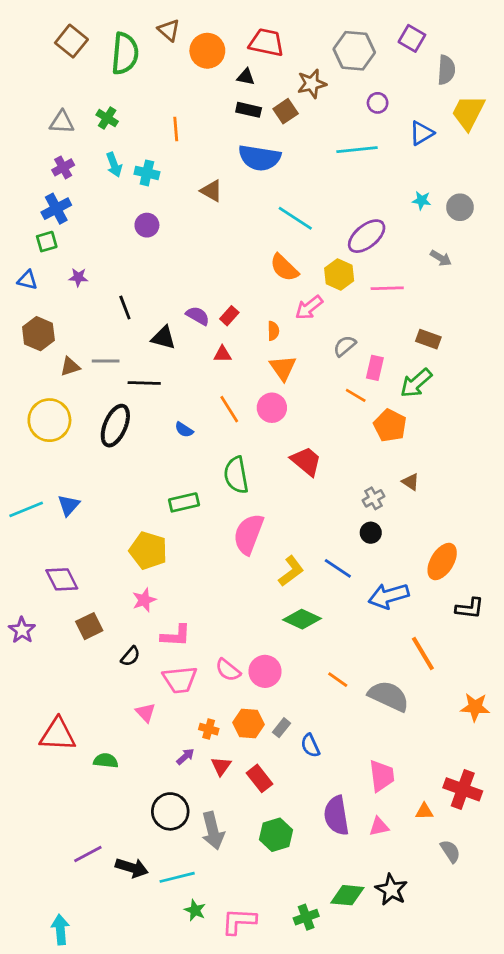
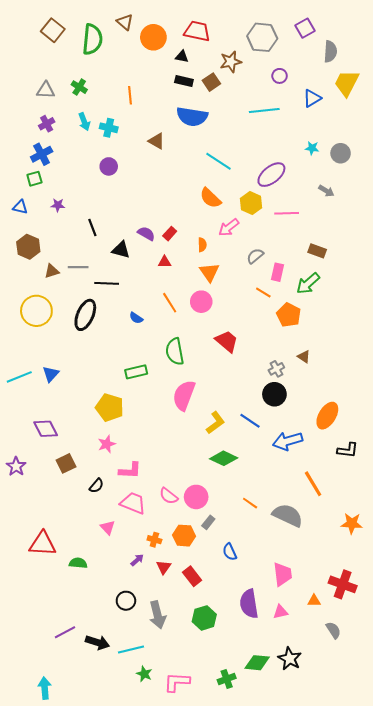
purple square: (412, 38) -> (305, 28), turned 30
black circle: (371, 533) -> (274, 394), size x1.5
pink trapezoid: (180, 680) -> (133, 503), turned -152
gray rectangle: (281, 728) -> (208, 522), moved
black circle: (170, 811) -> (126, 601), size x0.7

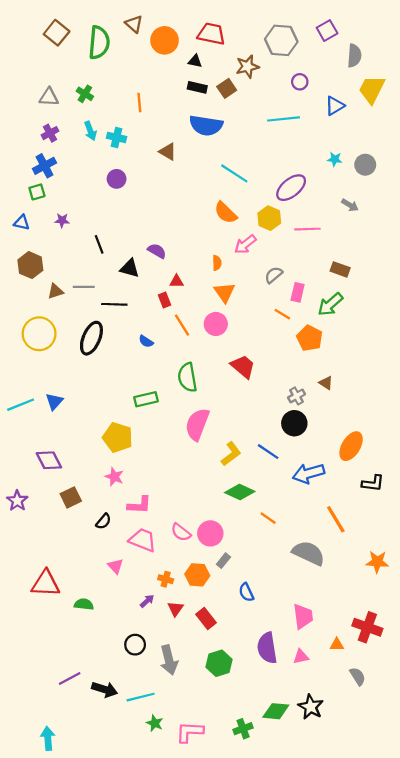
red rectangle: (170, 234) -> (165, 300), moved, turned -64
pink star: (107, 444) -> (114, 477), turned -30
orange line: (250, 503) -> (268, 518), moved

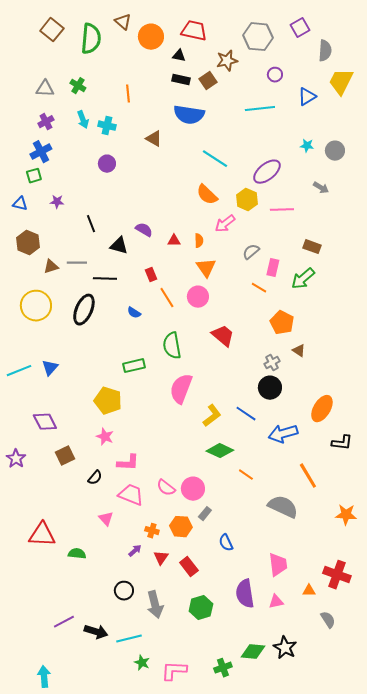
red triangle: (177, 281) -> (174, 241), moved
orange pentagon: (310, 338) -> (282, 323), moved

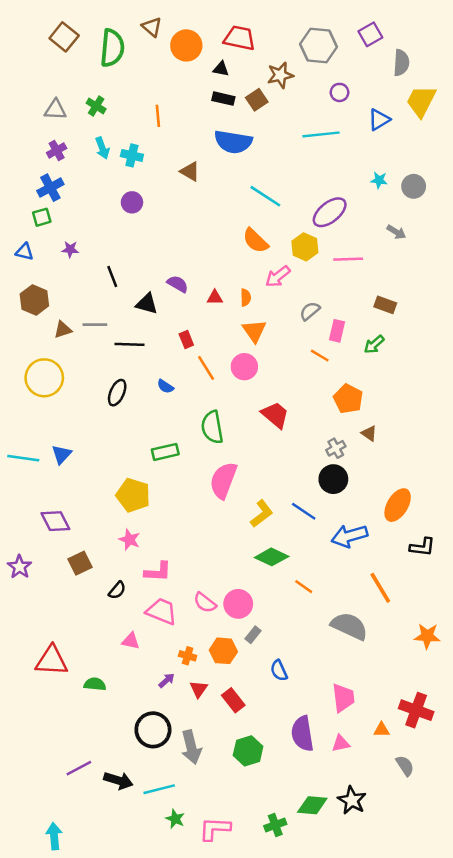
green arrow: (303, 279) -> (374, 344), size x0.7
black ellipse: (84, 310) -> (117, 393), moved, size x0.7
cyan line: (19, 371) -> (23, 458), turned 30
pink triangle: (106, 519) -> (131, 641), turned -35
black circle: (124, 591) -> (153, 730), size x1.5

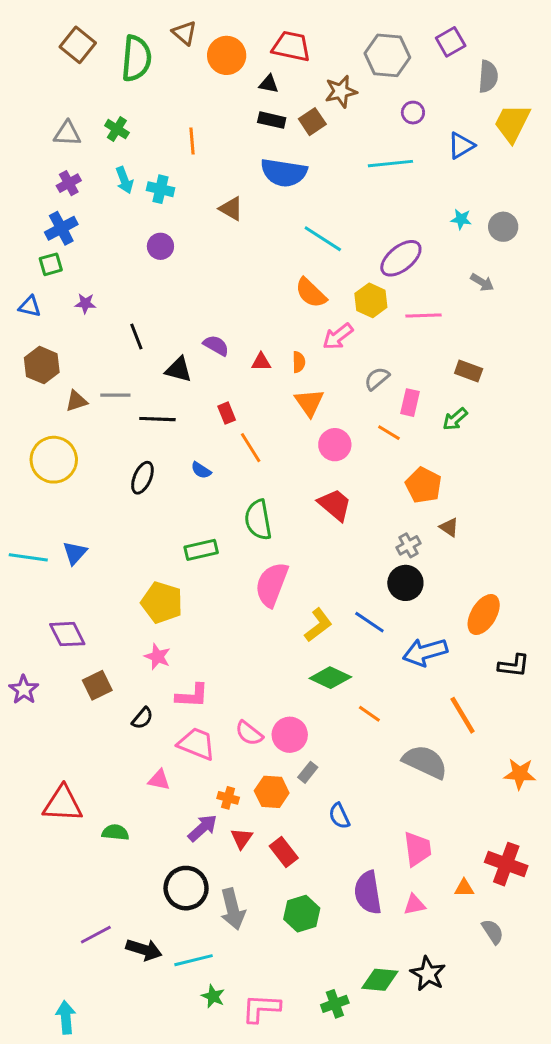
pink circle: (244, 367) -> (335, 445), moved
purple arrow: (167, 680) -> (203, 828), size x1.5

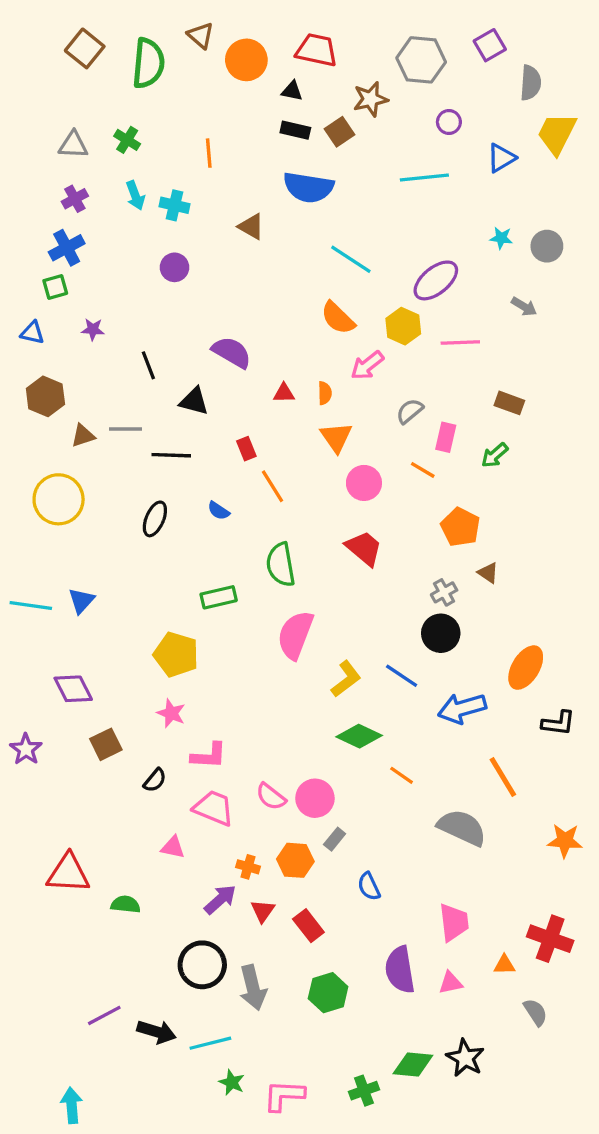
purple semicircle: (216, 345) -> (232, 352), moved, size x1.4

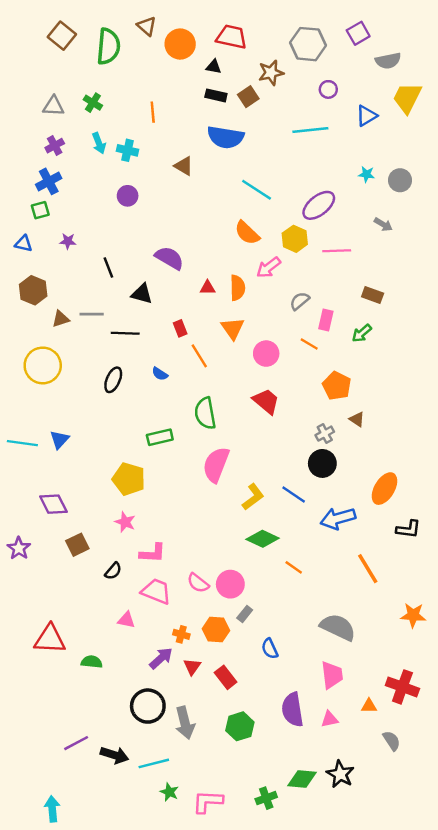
gray semicircle: (531, 83) -> (388, 61), turned 75
orange semicircle: (325, 393) -> (237, 288), size x1.5
orange triangle: (336, 437) -> (233, 328), moved
gray semicircle: (462, 828) -> (338, 627), moved

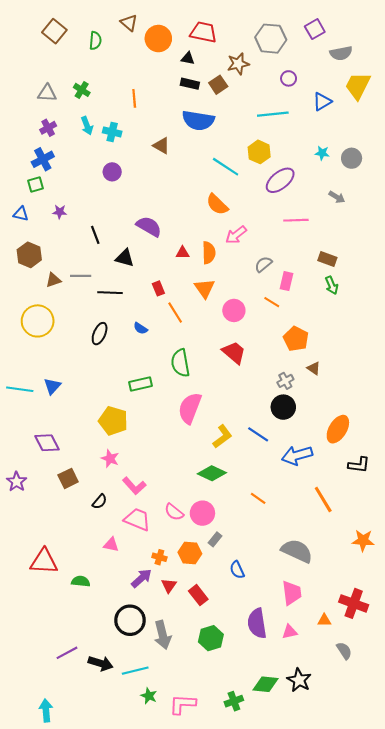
green semicircle: (108, 46) -> (95, 41), size x0.6
yellow hexagon: (295, 239) -> (259, 152), moved
green arrow: (362, 333) -> (332, 285), moved, turned -72
green diamond: (263, 539) -> (212, 473), moved
pink L-shape: (153, 553) -> (134, 486), turned 45

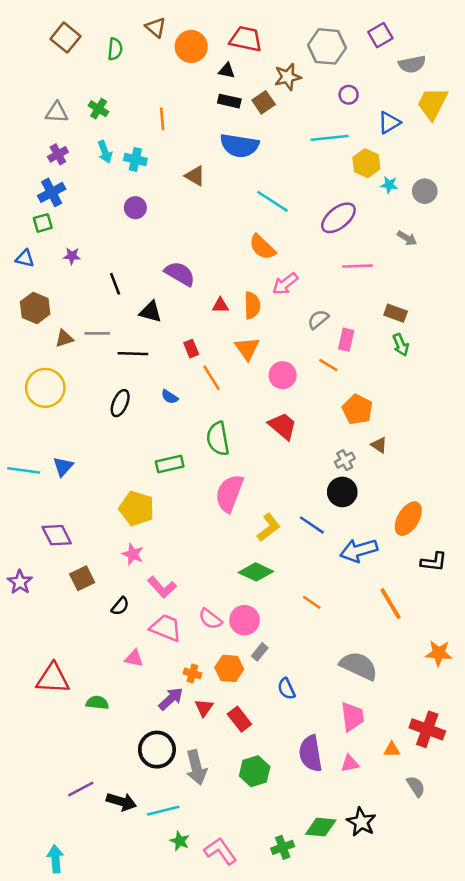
yellow hexagon: (259, 152) -> (366, 163), moved
pink L-shape: (182, 704) -> (220, 851), turned 52

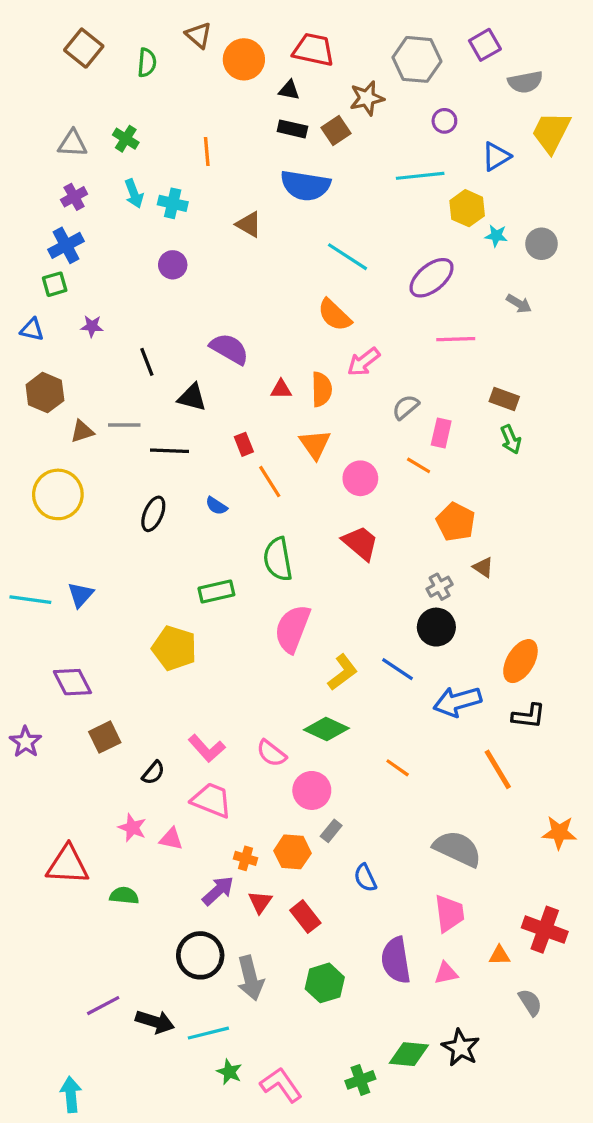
pink star: (133, 554) -> (132, 828), moved
black L-shape: (434, 562) -> (529, 716), moved
pink semicircle: (210, 619) -> (271, 753), moved

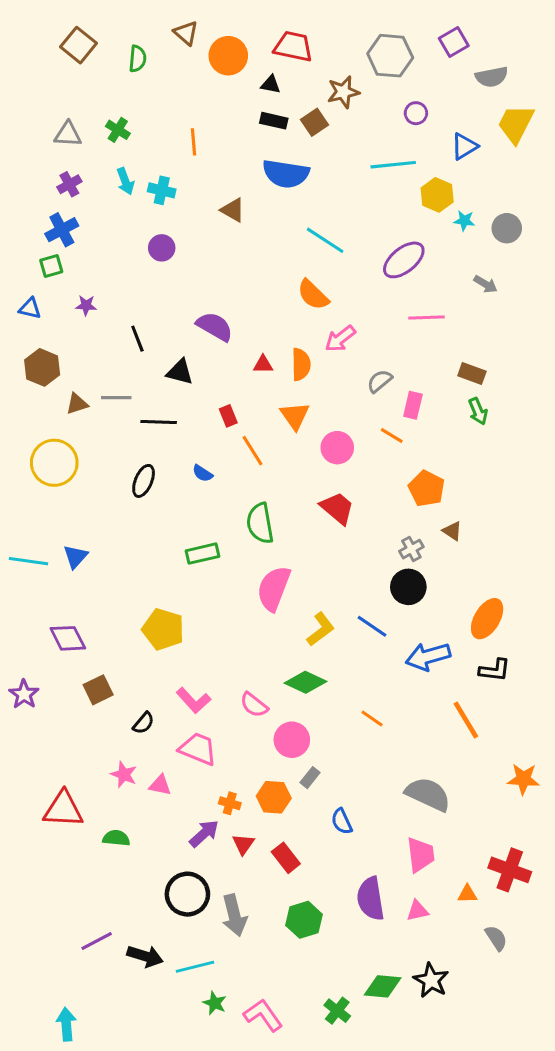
yellow pentagon: (174, 648) -> (163, 629), moved
green cross: (360, 1080) -> (337, 1011), turned -32

